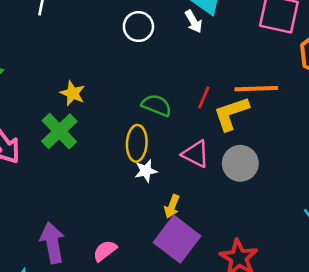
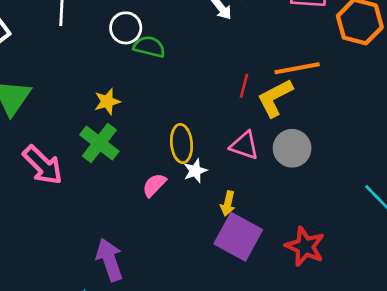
white circle: (138, 27) -> (126, 28), moved
yellow star: (73, 93) -> (107, 102), turned -30
green semicircle: (157, 105) -> (149, 47), moved
pink semicircle: (105, 251) -> (154, 185), moved

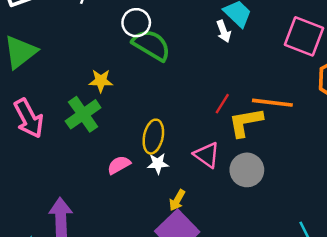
green semicircle: (149, 47) -> (151, 45), size x1.4

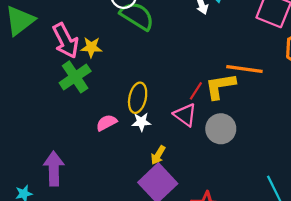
red line: (222, 104) -> (196, 91), moved
pink arrow: (29, 118) -> (66, 41), moved

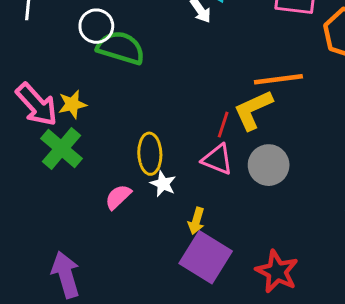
white star: (141, 122) -> (163, 184), turned -30

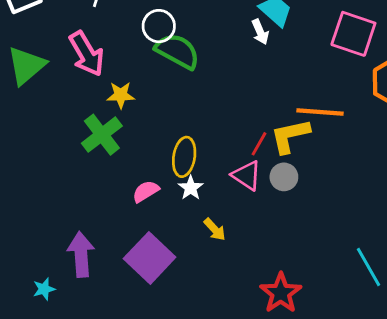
pink arrow: (37, 105) -> (87, 54), moved
gray circle: (269, 165) -> (284, 177), moved, size x0.7
yellow arrow: (196, 221) -> (215, 229), turned -70
purple square: (206, 257) -> (150, 258), moved

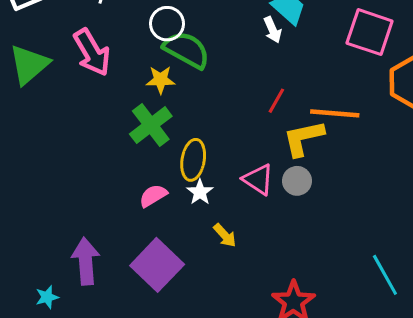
yellow star: (121, 95) -> (161, 80), moved
green cross: (102, 135) -> (151, 125), moved
red line: (259, 144) -> (276, 101), moved

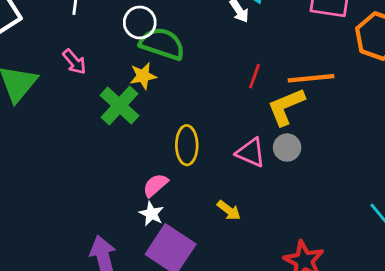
pink arrow: (92, 52) -> (74, 62), size x0.6
green cross: (151, 125) -> (119, 106), moved
white star: (200, 192) -> (151, 214), moved

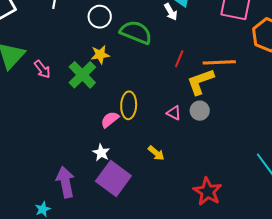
green semicircle: (162, 44) -> (136, 32), moved
pink arrow: (74, 62) -> (42, 69), moved
pink triangle: (251, 153) -> (174, 113), size x0.7
pink semicircle: (155, 185) -> (110, 120), moved

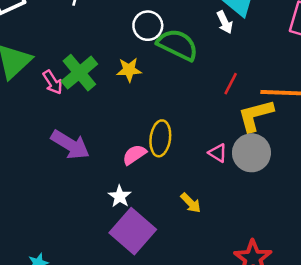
white circle: (100, 17) -> (148, 26), moved
green cross: (82, 75) -> (79, 73), moved
gray circle: (200, 111) -> (251, 153), size x1.5
purple arrow: (65, 182) -> (70, 145), moved, turned 128

